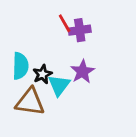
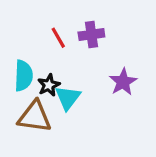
red line: (65, 23) -> (58, 38), moved
purple star: (82, 71) -> (123, 82), moved

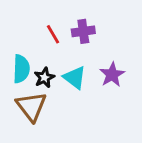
cyan triangle: (68, 98) -> (75, 78), moved, turned -30
brown triangle: (35, 117) -> (31, 106), turned 44

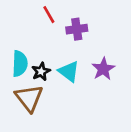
red line: (53, 34) -> (49, 15), moved

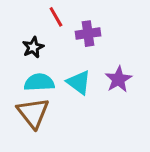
cyan semicircle: (20, 64) -> (39, 82), moved, turned -95
black star: (41, 72) -> (33, 47), moved

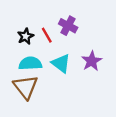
red line: (56, 17) -> (47, 35), moved
purple cross: (88, 34) -> (68, 26), turned 36

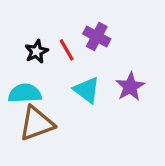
cyan semicircle: (30, 63) -> (25, 93), moved
brown triangle: (26, 87) -> (36, 123), turned 48

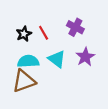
purple cross: (97, 36) -> (75, 27), moved
cyan semicircle: (25, 93) -> (28, 61), moved

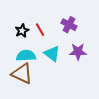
purple star: (85, 57) -> (78, 52), turned 30
brown triangle: (24, 81) -> (22, 74), turned 45

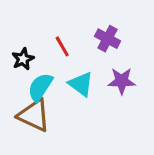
black star: (22, 31) -> (23, 59), moved
cyan semicircle: (26, 56) -> (40, 87), turned -54

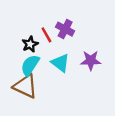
purple cross: (108, 39) -> (65, 29), moved
black star: (23, 59) -> (30, 44), moved

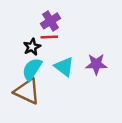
purple cross: (65, 29) -> (50, 21), moved, turned 30
red line: (46, 35) -> (49, 37), turned -63

